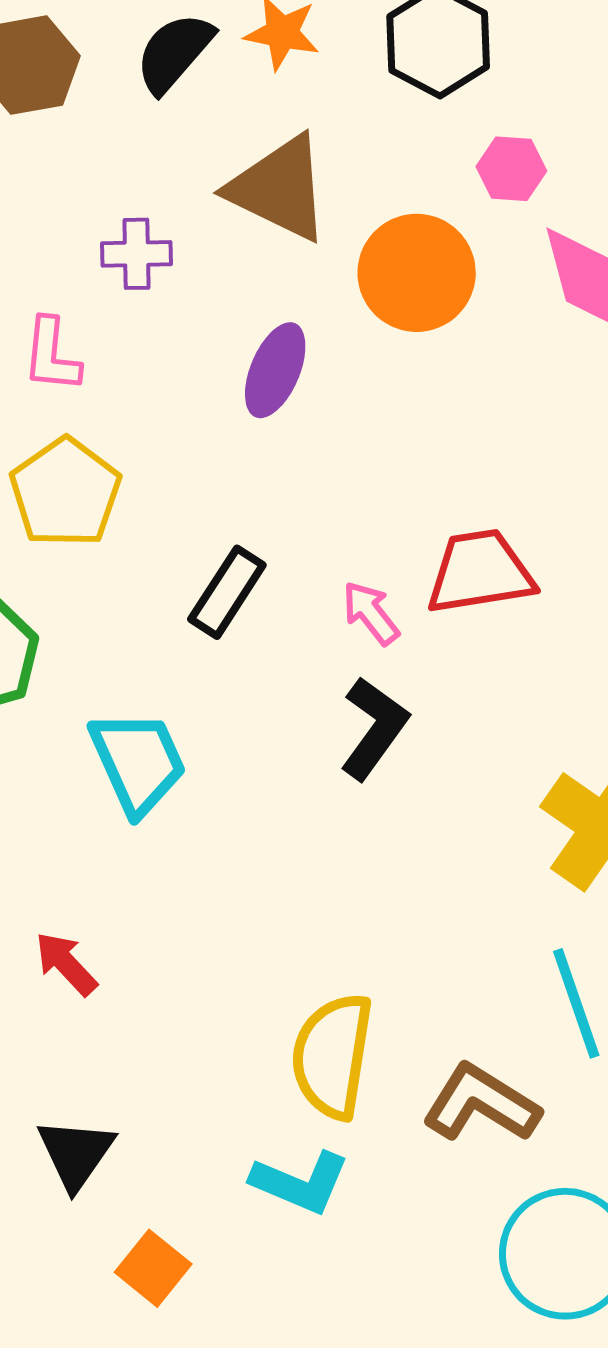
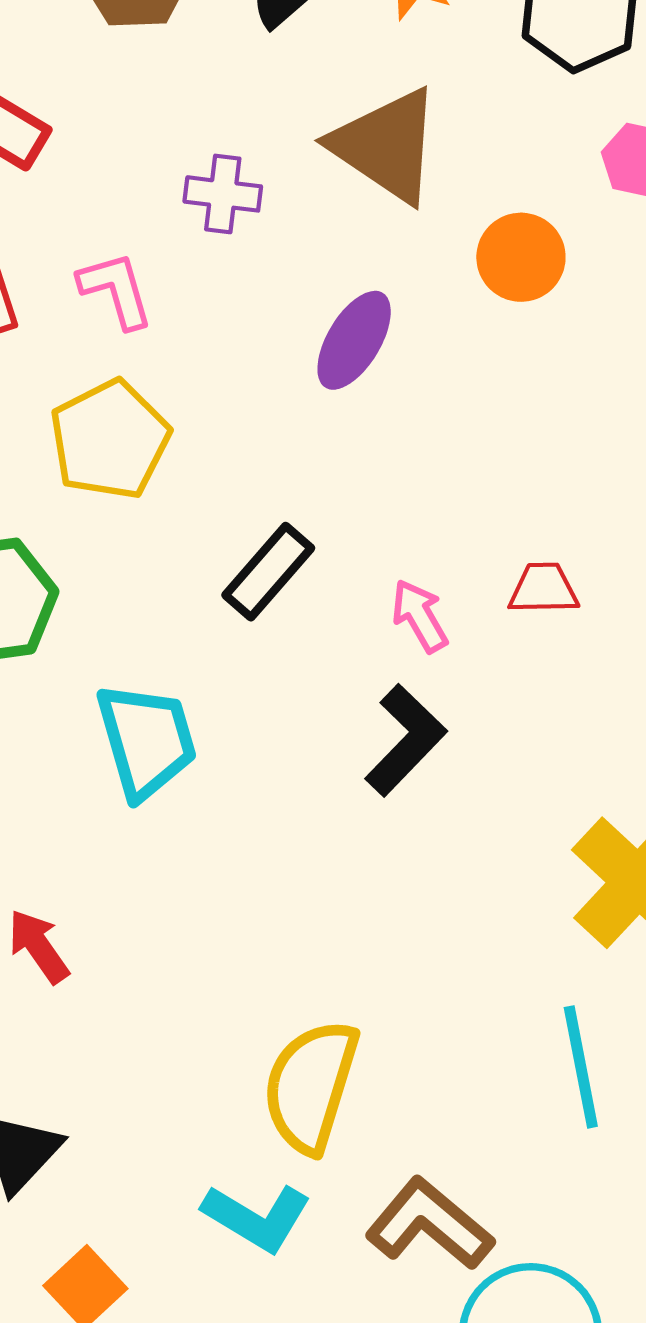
orange circle: (417, 273) -> (521, 257), size x0.7
pink L-shape: (52, 355) -> (116, 290), turned 150
red trapezoid: (480, 572) -> (544, 589), size x0.6
brown L-shape: (481, 1103) -> (429, 1224), moved

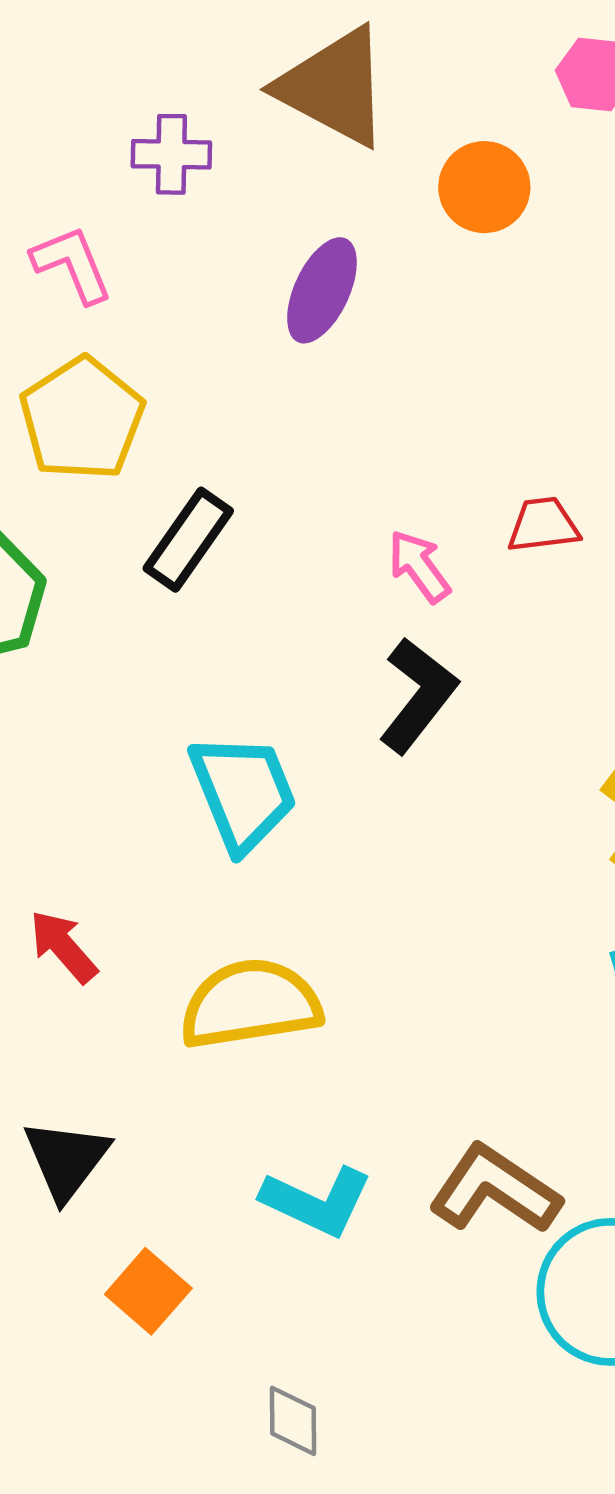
black rectangle: (268, 572) -> (188, 540), moved
cyan trapezoid: (146, 740) -> (243, 792), moved
yellow semicircle: (311, 1086) -> (250, 1004), moved, turned 70

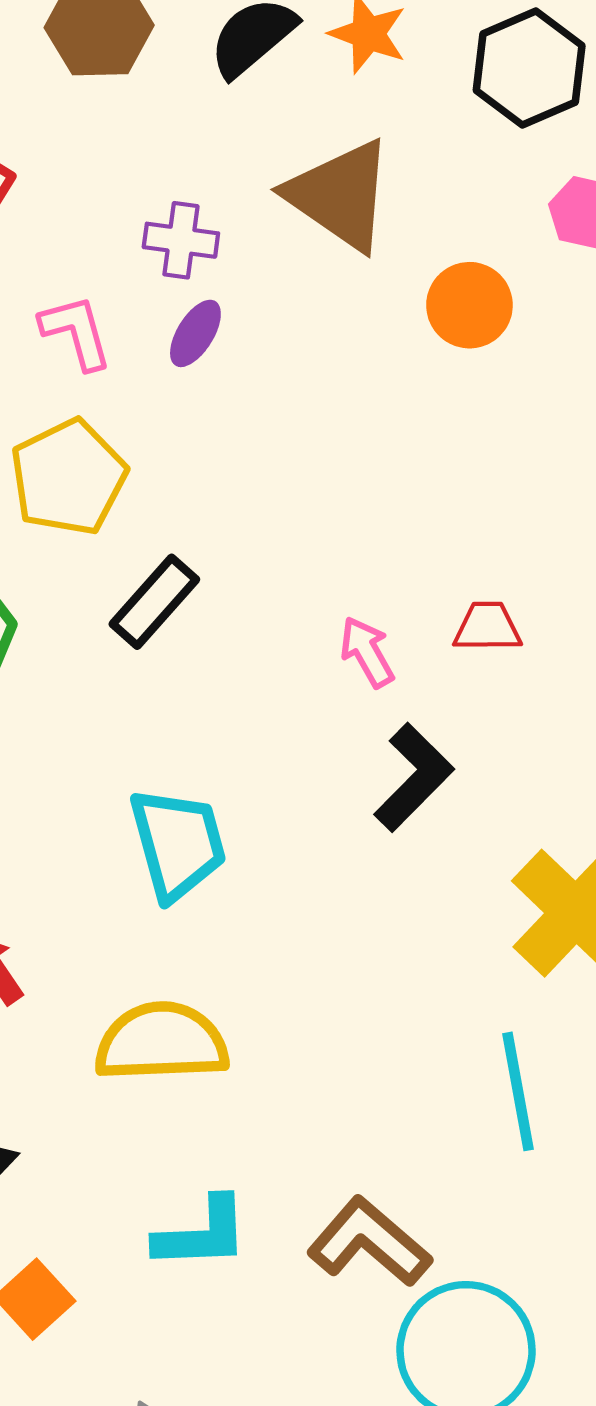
purple ellipse: (322, 290) -> (195, 333), moved, size x0.7
black L-shape: (418, 695) -> (414, 777), moved
cyan L-shape: (317, 1201) -> (202, 1234), turned -34

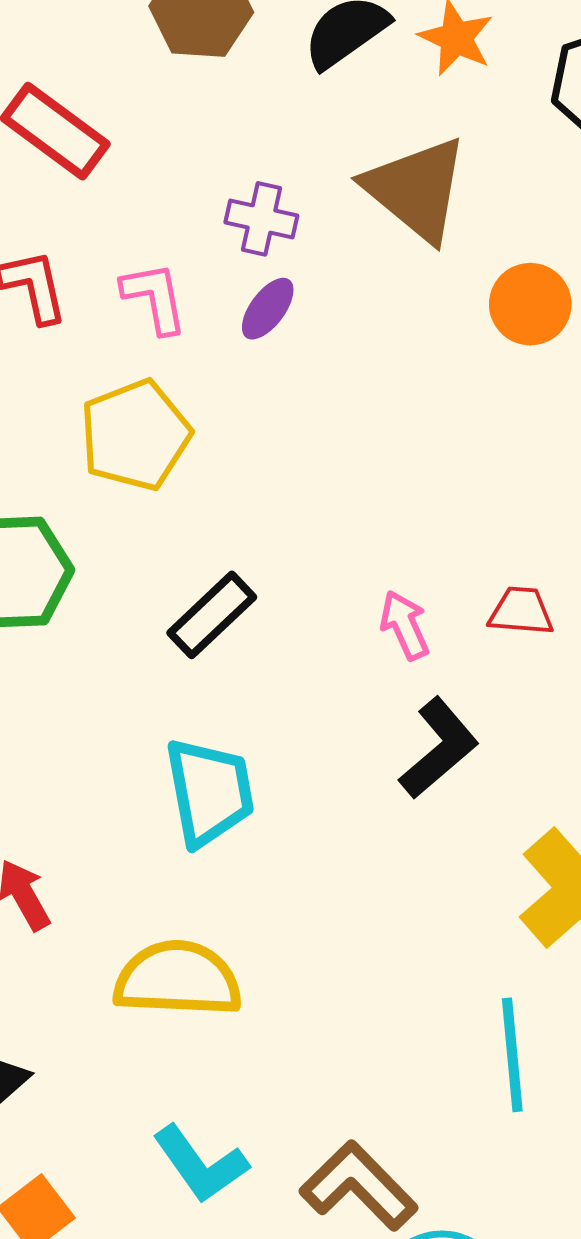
black rectangle: (154, 602) -> (212, 615), moved
cyan L-shape: (202, 1234) -> (200, 1164), turned 52

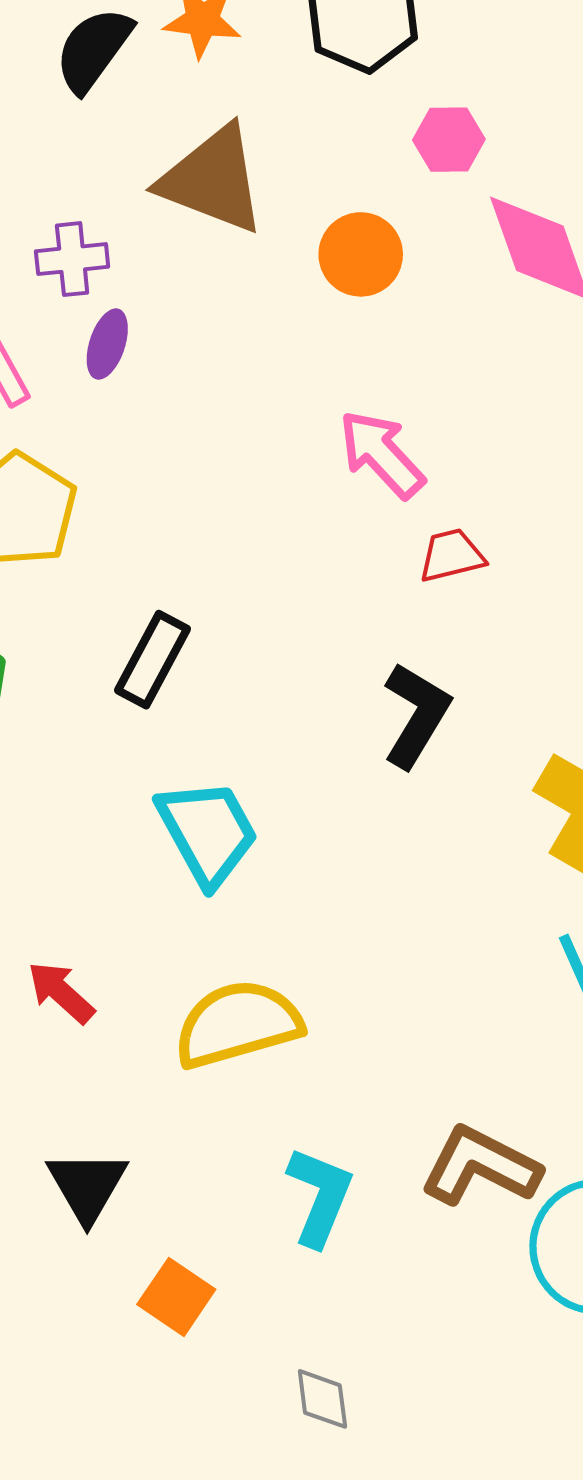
pink arrow: (405, 625) -> (382, 454), moved, size x1.4
cyan L-shape: (200, 1164) -> (320, 1196), turned -104

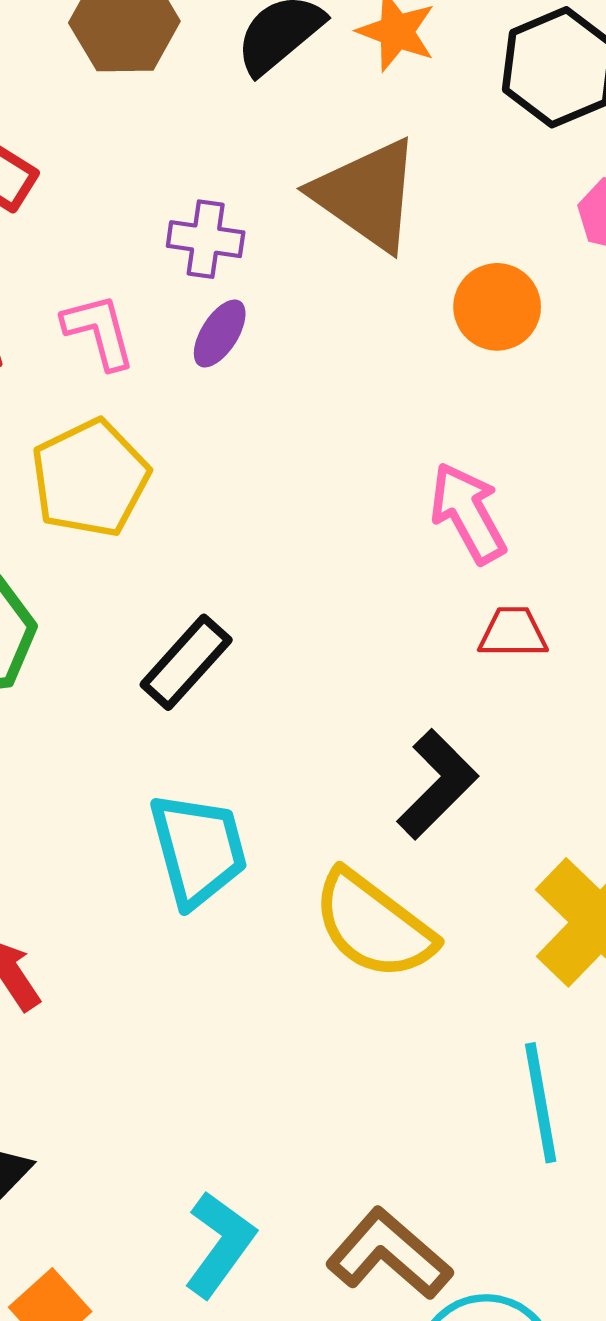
yellow semicircle: (238, 1024) -> (373, 925), moved, turned -141

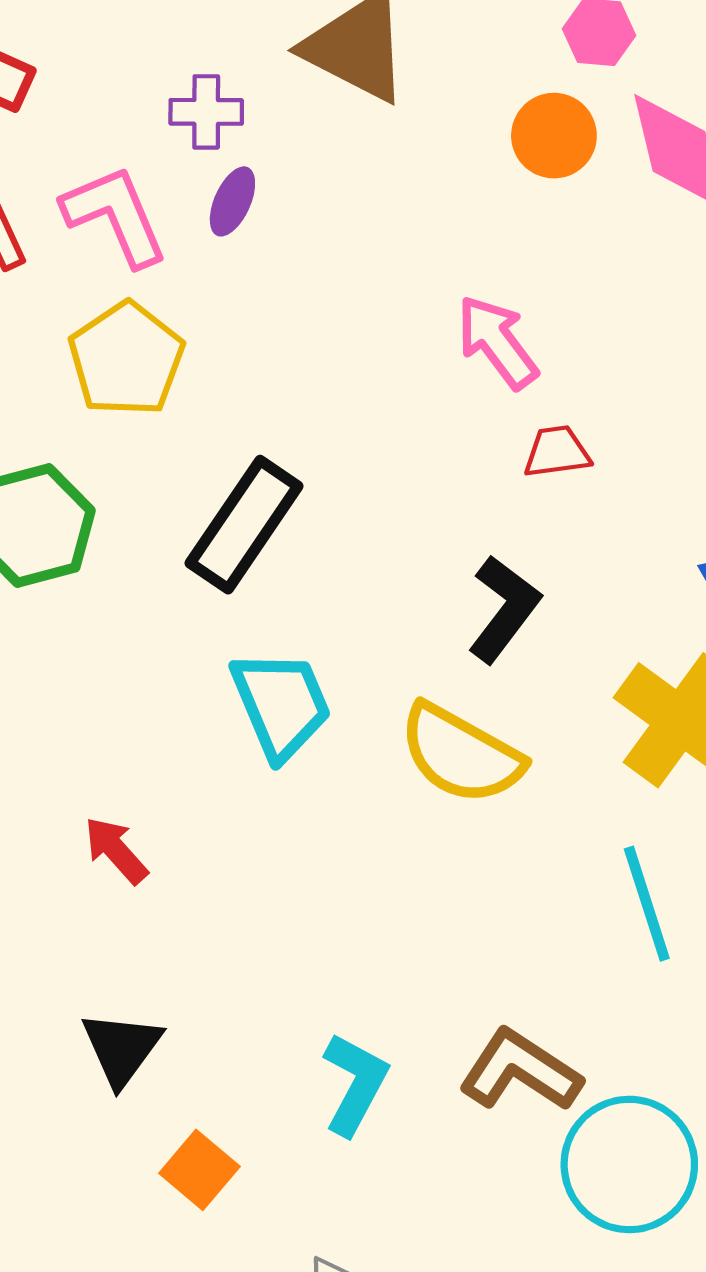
orange circle: (497, 307) -> (554, 136), moved
pink L-shape: (99, 331) -> (115, 216), size x1.4
black rectangle: (186, 662) -> (244, 525), size x1.4

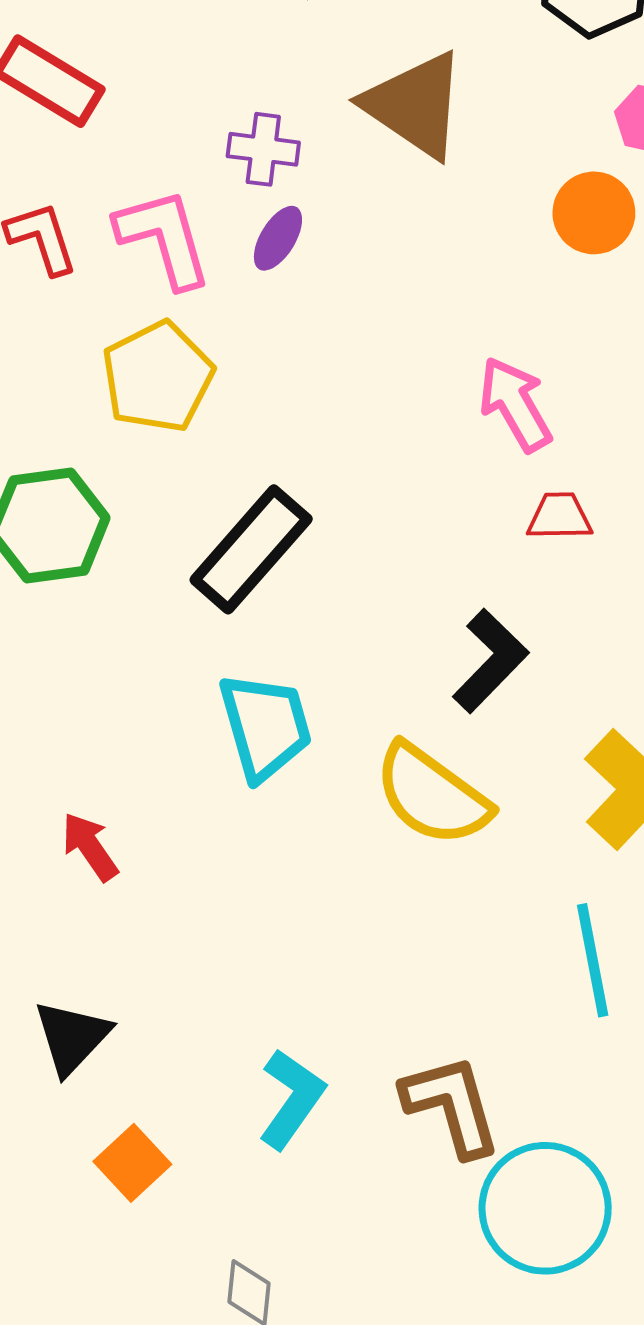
brown L-shape: (520, 1071) -> (452, 1105), turned 34

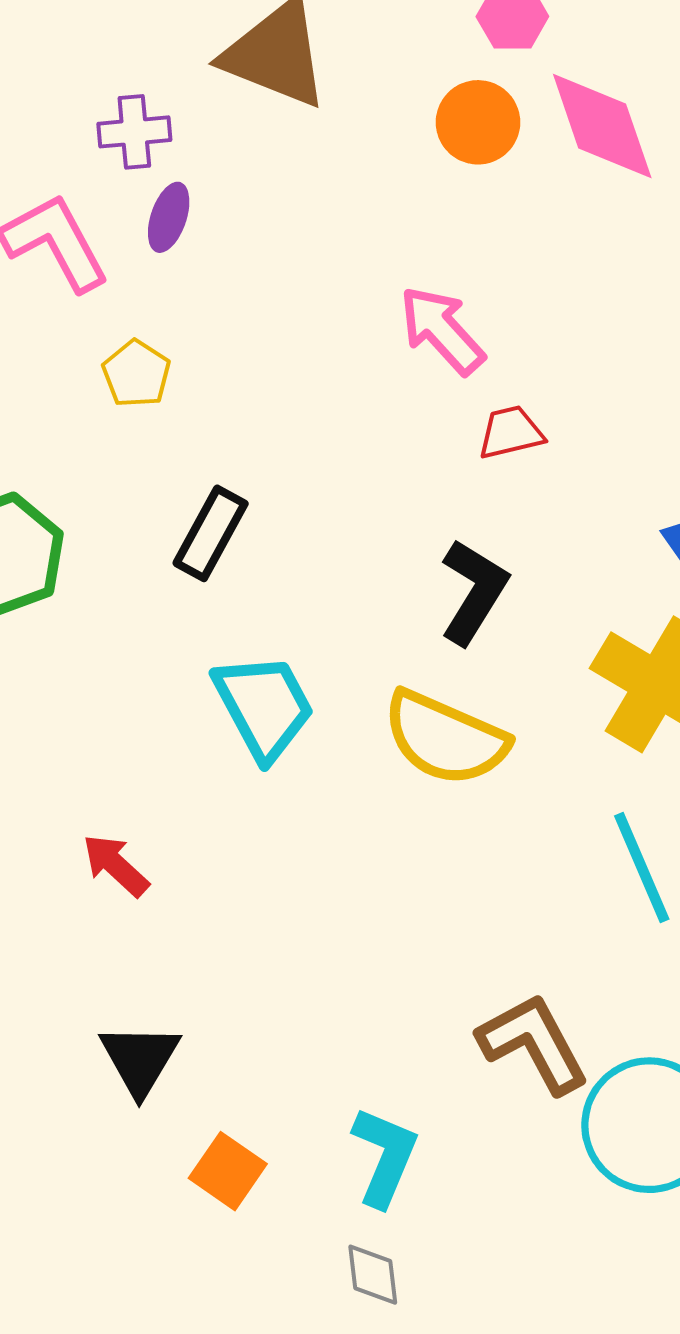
yellow pentagon: (158, 377) -> (136, 374), moved, size x0.6
black rectangle: (251, 549) -> (211, 533), size x0.7
cyan L-shape: (292, 1099) -> (385, 1156), moved

